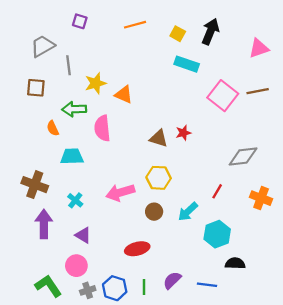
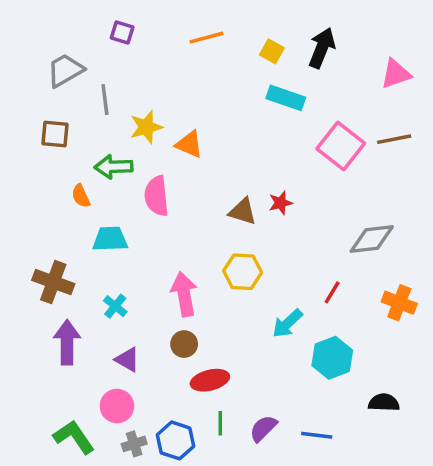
pink arrow: (120, 192) -> (184, 294), turned 96
brown circle: (154, 212) -> (184, 344), moved
black semicircle: (235, 263) -> (384, 403), moved
green line: (144, 287) -> (220, 423), moved

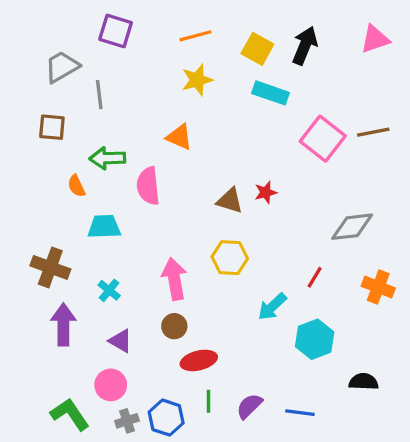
purple square: (122, 32) -> (116, 31), size x1.5
yellow square: (272, 51) -> (257, 49), size x1.4
pink triangle: (396, 74) -> (375, 39), moved
yellow star: (146, 127) -> (197, 80), moved

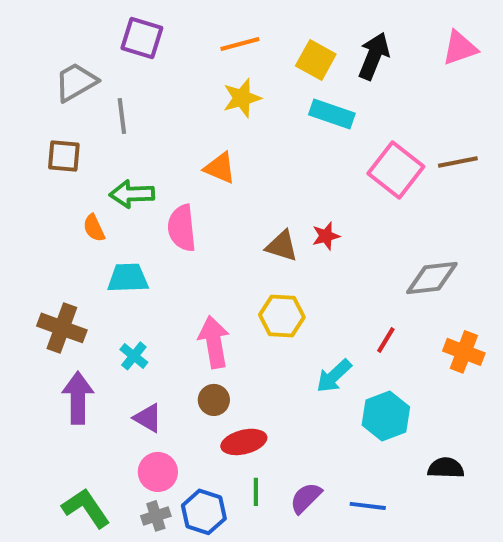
pink circle: (111, 385) -> (158, 472), moved

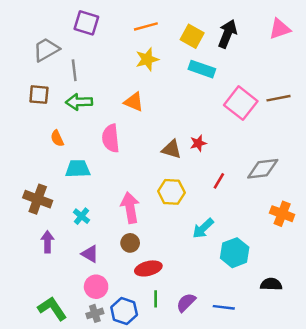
green arrow: (132, 194) -> (79, 102), moved
red line: (386, 340) -> (219, 181), moved
purple arrow: (78, 398) -> (47, 242), size x0.7

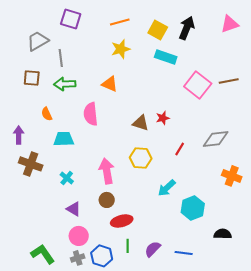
purple arrow: (47, 242) -> (19, 135), moved

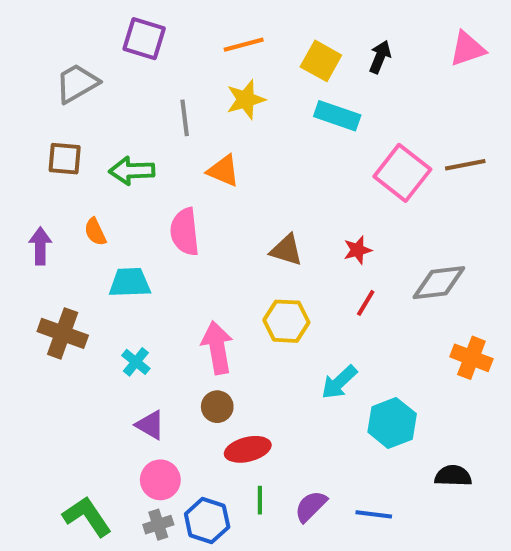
black arrow: (187, 28) -> (380, 57), size x0.7
gray line: (61, 58) -> (185, 118), moved
red star: (163, 118) -> (358, 250), moved
purple arrow: (19, 135) -> (40, 246), moved

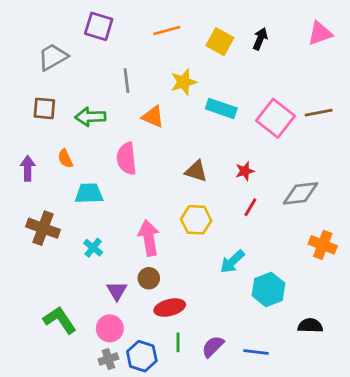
yellow star: (246, 100) -> (184, 82), moved
cyan rectangle: (337, 116) -> (221, 108), moved
purple triangle: (150, 425) -> (117, 291), moved, turned 30
green L-shape: (87, 516) -> (60, 320), moved

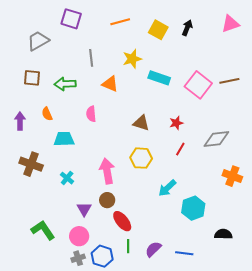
pink semicircle: (127, 159) -> (91, 114), size x0.7
red ellipse: (170, 308) -> (122, 221), turned 65

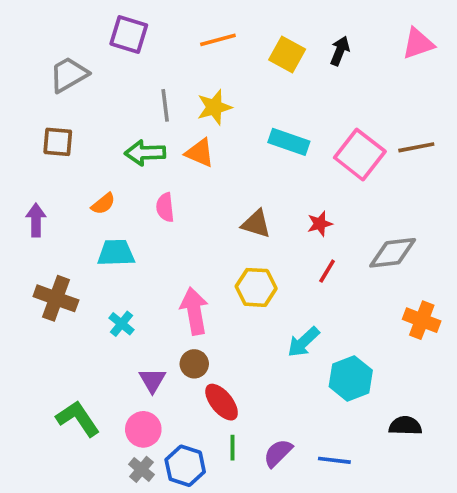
yellow star: (132, 59) -> (214, 107), moved
green arrow: (65, 84) -> (145, 153), moved
orange semicircle: (47, 114) -> (103, 204), moved, turned -104
gray cross: (78, 258) -> (141, 469), turned -32

